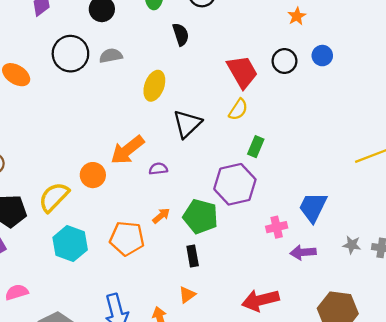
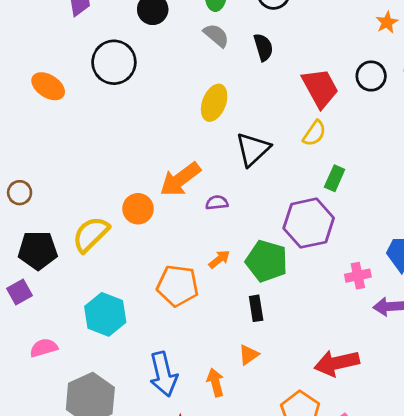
black semicircle: (181, 34) -> (263, 47), moved
gray semicircle: (111, 56) -> (216, 35), moved, turned 50
cyan hexagon: (70, 244) -> (105, 314), moved

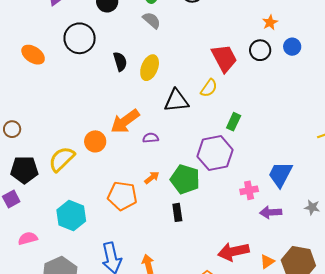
orange star: (387, 22) -> (270, 22), moved
black semicircle: (263, 47) -> (120, 62), moved
yellow semicircle: (314, 133) -> (209, 88), moved
black triangle: (253, 149) -> (176, 101), turned 36
orange triangle: (249, 355) -> (267, 261), moved

